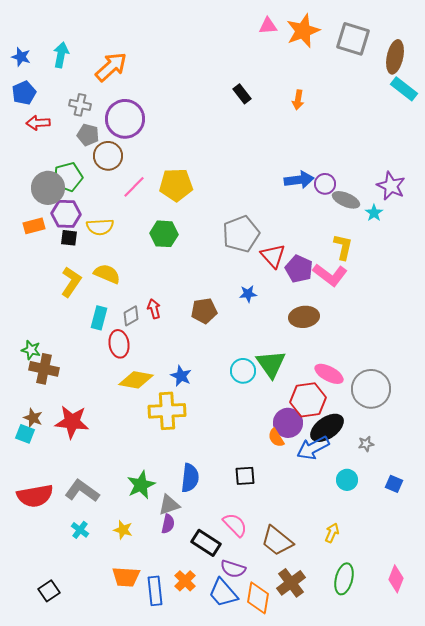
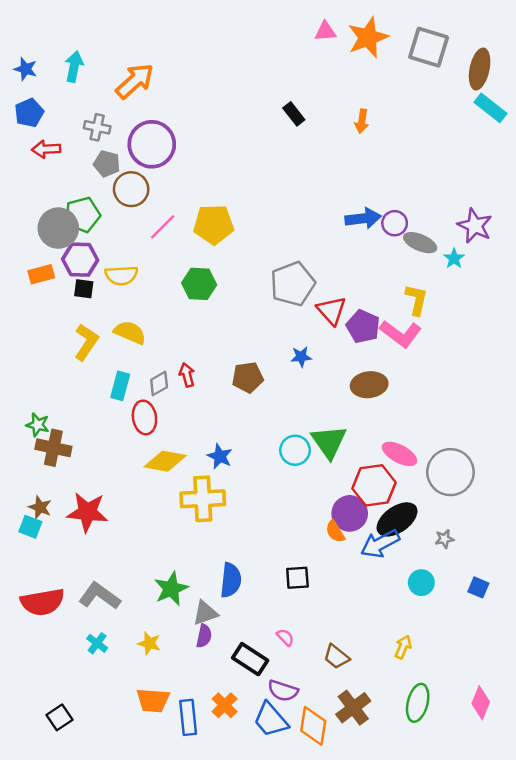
pink semicircle: (235, 525) -> (285, 637), size x0.6
brown trapezoid: (277, 541) -> (336, 657), size x0.7

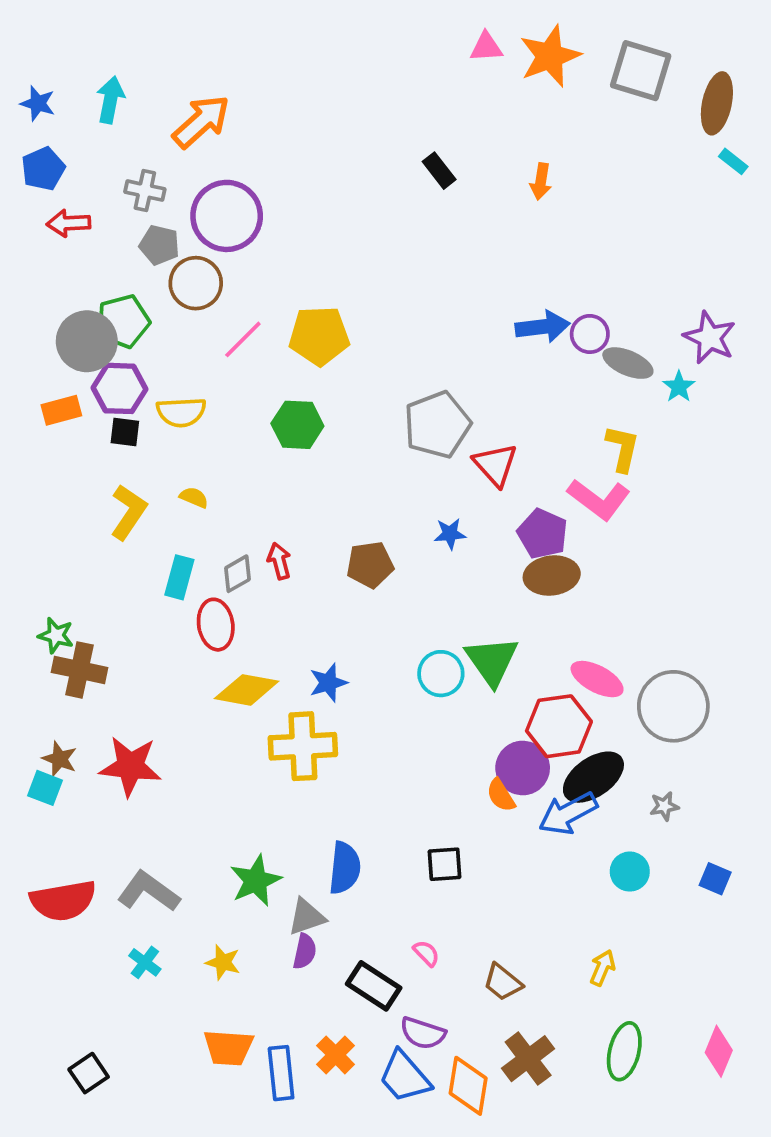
cyan rectangle: (491, 108) -> (733, 161), size x0.6
purple pentagon: (363, 326) -> (543, 534), moved
yellow semicircle: (130, 332) -> (194, 497), size x0.6
blue star: (220, 456) -> (328, 683), turned 30

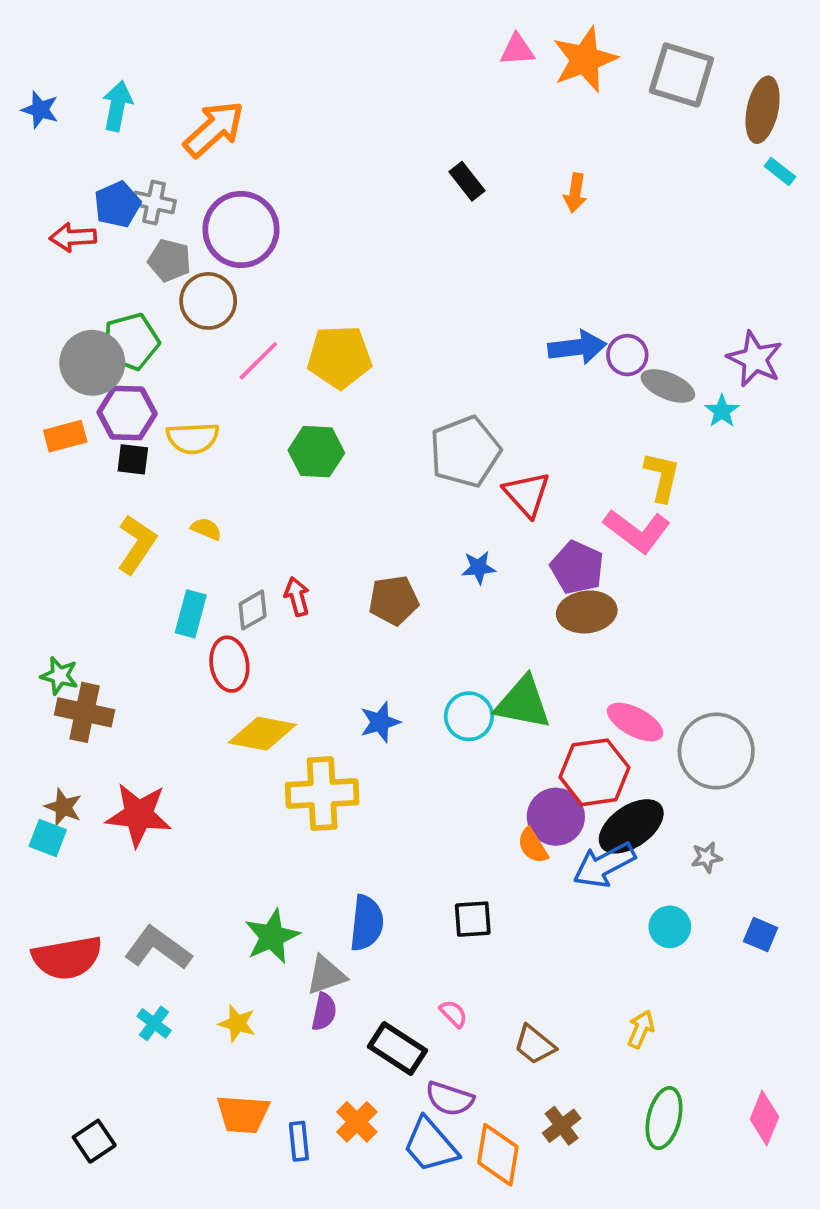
blue pentagon: (43, 169) -> (117, 204), moved
green triangle: (492, 661) -> (523, 703), turned -44
blue star: (328, 683) -> (380, 722), moved
brown cross: (528, 1059) -> (562, 1126), size x0.7
blue rectangle: (281, 1073) -> (299, 1141), size x0.7

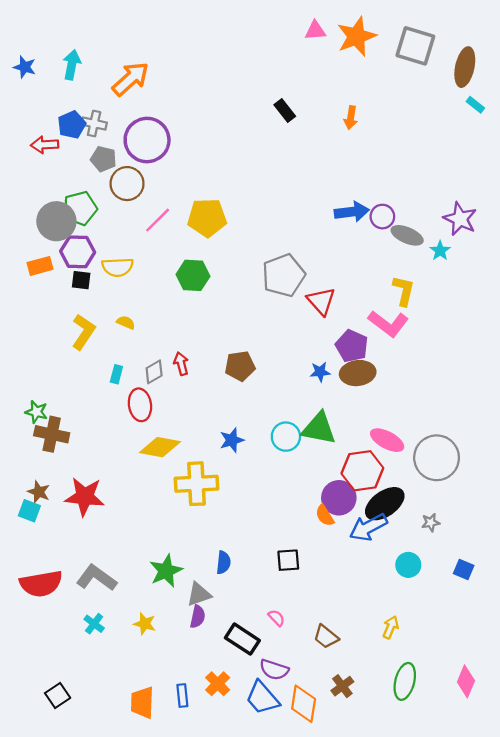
blue star: (479, 568) -> (320, 372), moved
cyan rectangle: (191, 614) -> (116, 374), size x0.7
blue semicircle: (367, 923) -> (224, 563), size x0.7
orange trapezoid: (243, 1114) -> (142, 703), moved, turned 88

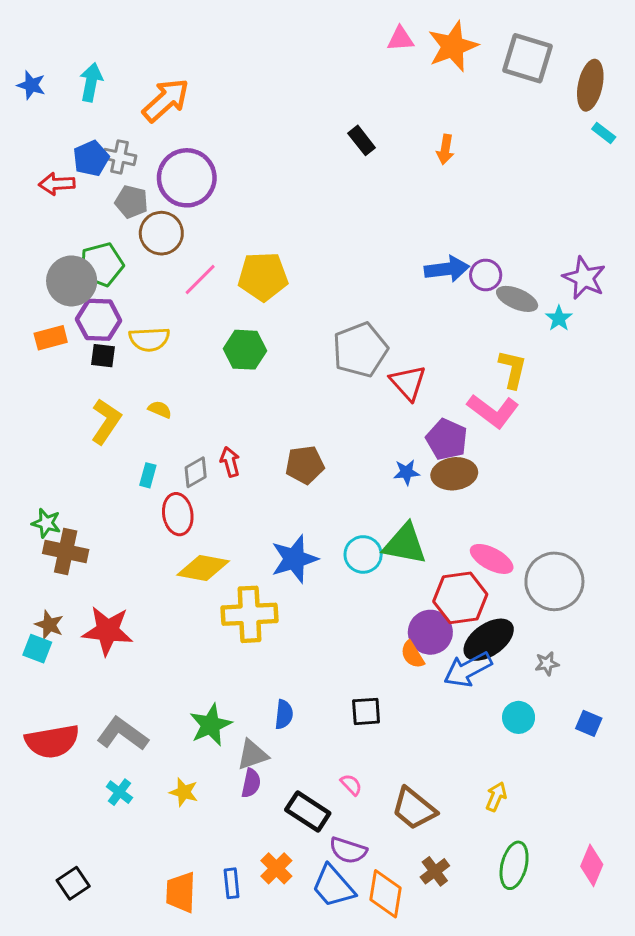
blue star: (232, 440) -> (294, 559), size x1.5
brown trapezoid: (326, 637) -> (414, 809), size x1.4

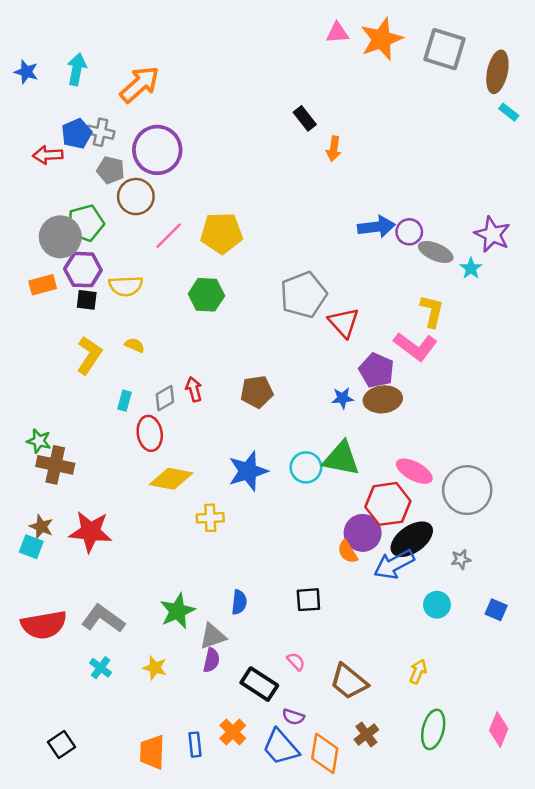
orange arrow: (445, 149) -> (334, 149), moved
yellow cross: (249, 614) -> (210, 518), size x0.6
purple semicircle: (348, 850) -> (293, 717), size x0.7

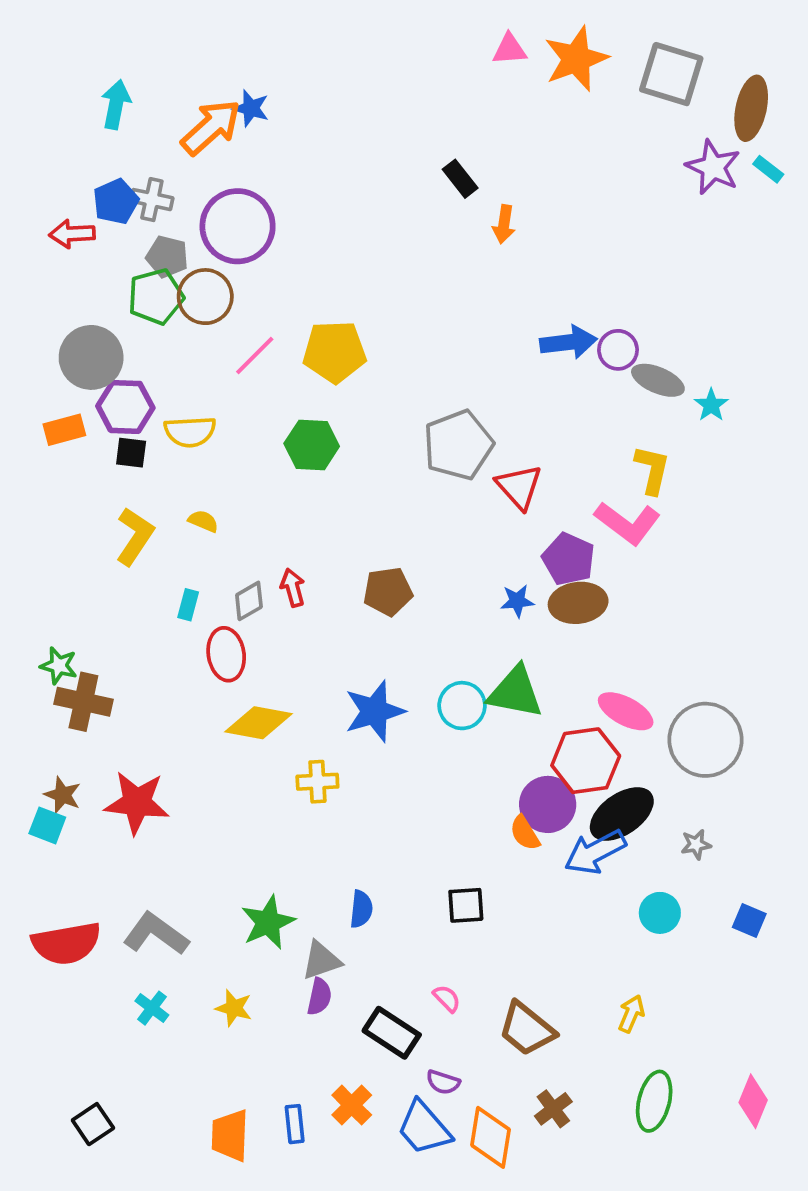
blue star: (26, 72) -> (251, 108), moved
green pentagon: (85, 223) -> (156, 297), moved
purple star: (492, 234) -> (713, 167), moved

